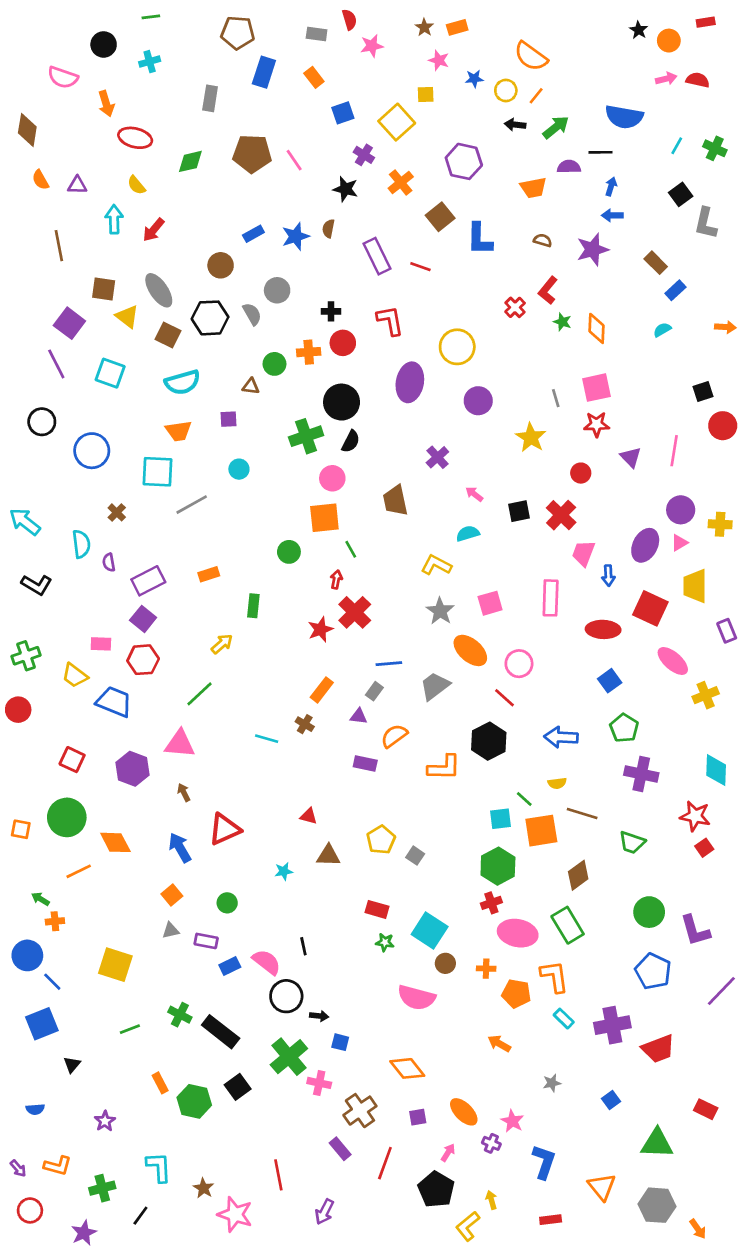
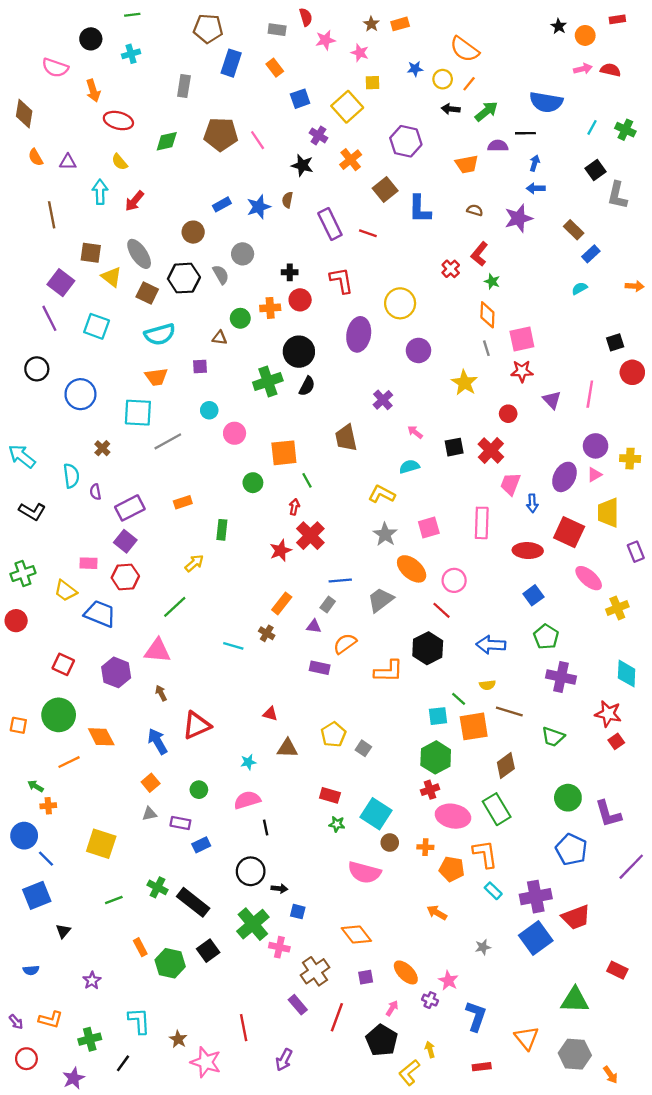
pink star: (439, 60) -> (360, 53), moved
orange diamond: (597, 328) -> (487, 315), moved
pink circle: (332, 478) -> (235, 433), moved
pink semicircle: (267, 962) -> (247, 800), moved, turned -55
blue square: (611, 1100) -> (536, 938), moved, size x2.0

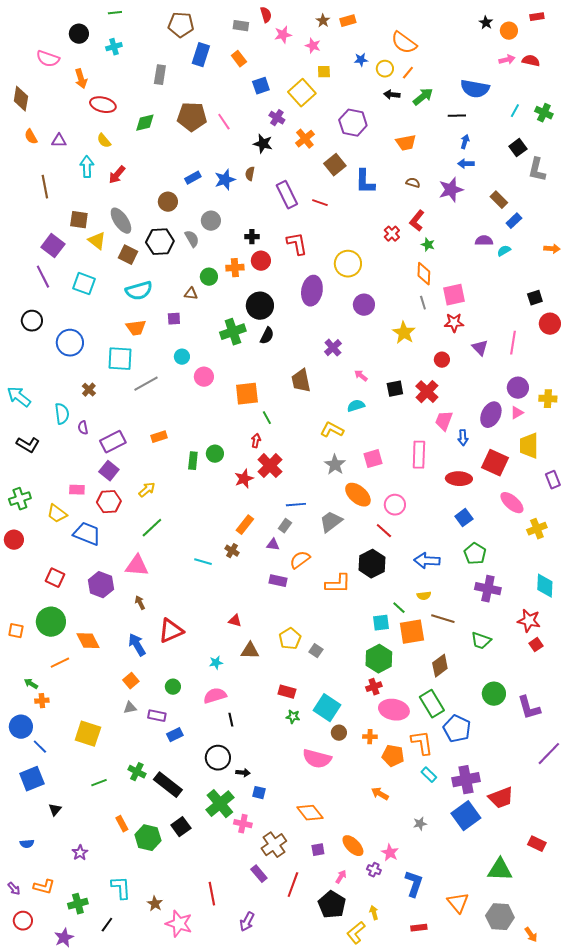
purple semicircle: (498, 146) -> (484, 241), moved
green circle: (253, 483) -> (215, 454), moved
yellow arrow: (194, 563) -> (147, 490), moved
blue pentagon: (571, 849) -> (457, 729), moved

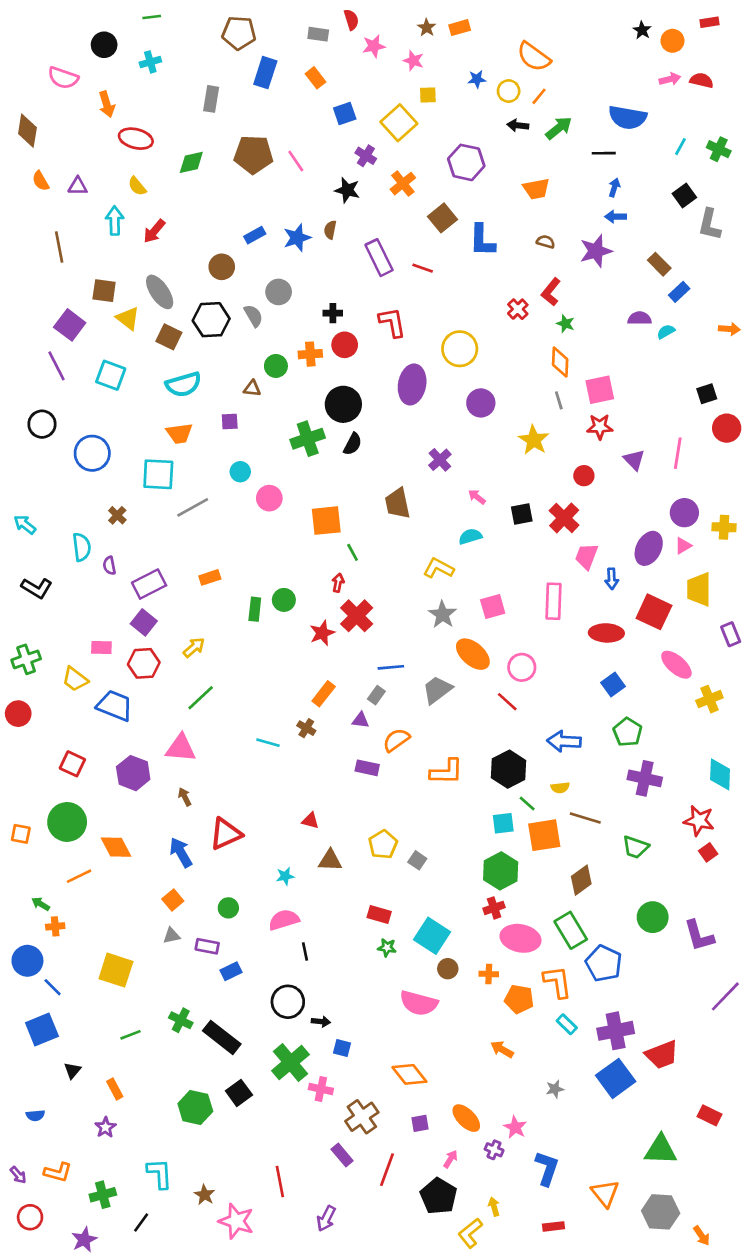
cyan arrow: (19, 397) -> (25, 525), size x0.7
black hexagon: (372, 564) -> (509, 769), moved
orange rectangle: (122, 824) -> (115, 1089), moved

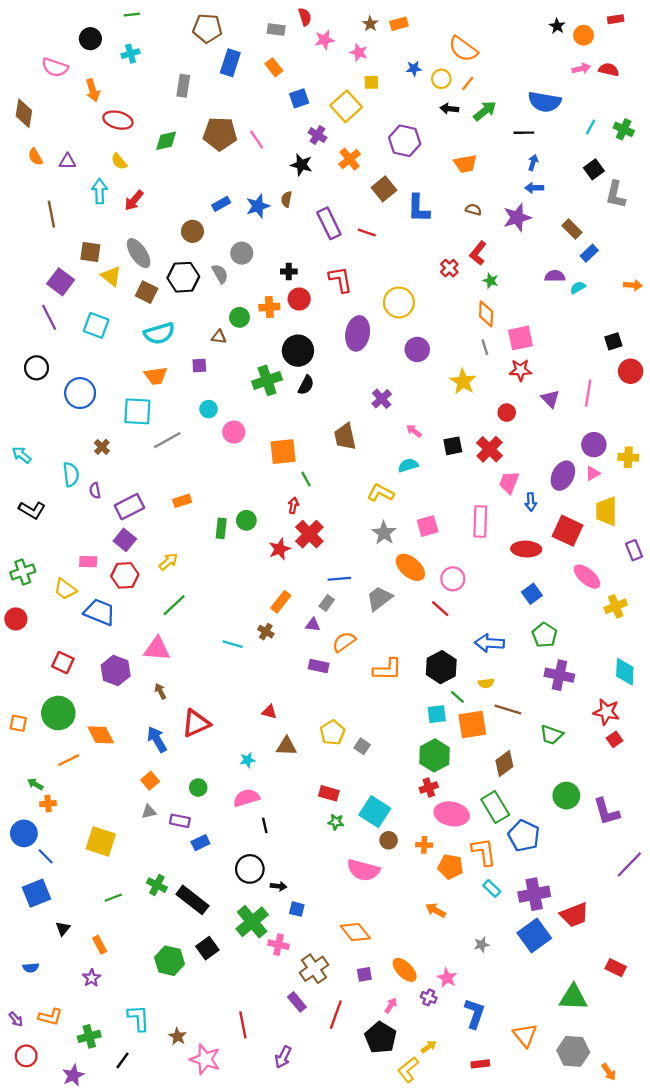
yellow arrow: (494, 1207) -> (429, 1047), turned 70

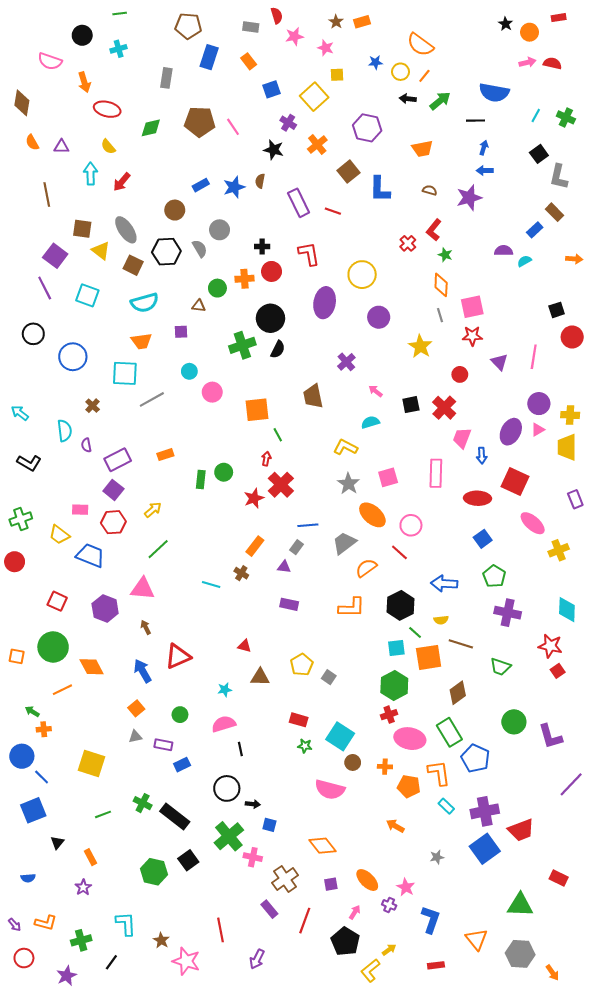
brown rectangle: (572, 229) -> (554, 212), moved
yellow trapezoid: (606, 511) -> (567, 447), moved
orange semicircle: (344, 642) -> (366, 568), moved

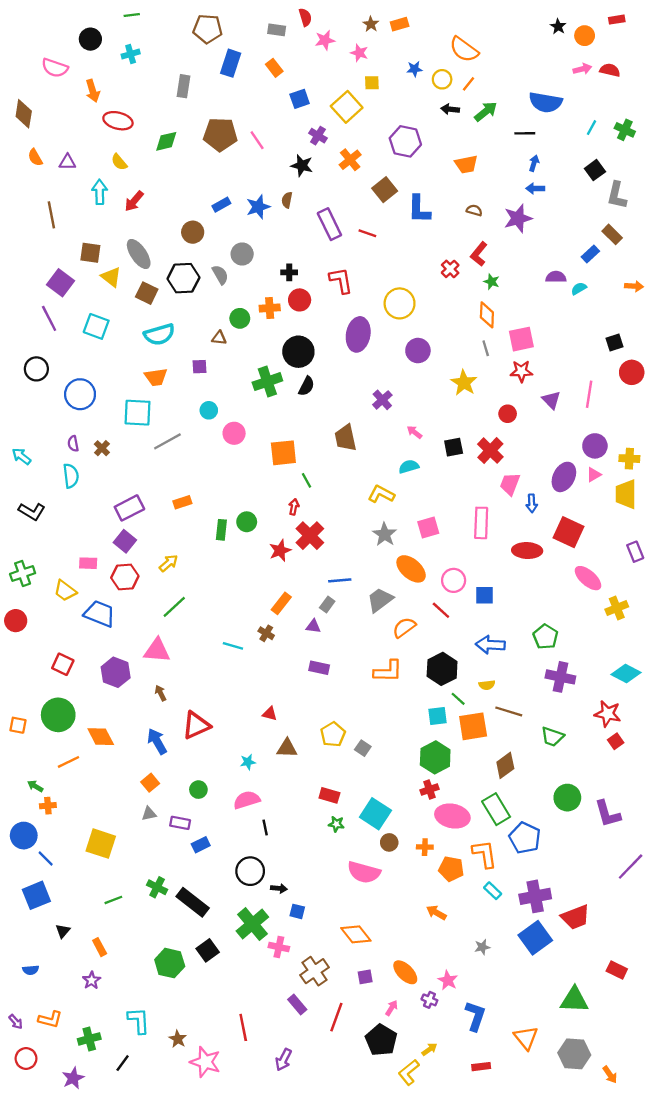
purple semicircle: (86, 445) -> (73, 444), moved
blue square: (483, 539) -> (485, 595), moved, turned 36
cyan diamond: (567, 610) -> (626, 673), turned -65

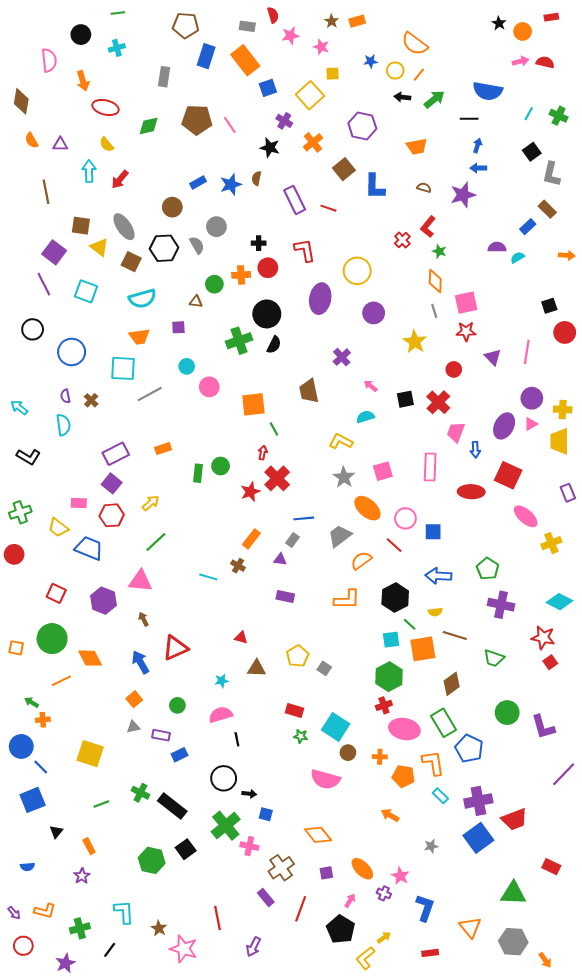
pink semicircle: (55, 68) -> (49, 60), turned -115
orange rectangle: (274, 68) -> (245, 60), size x1.8

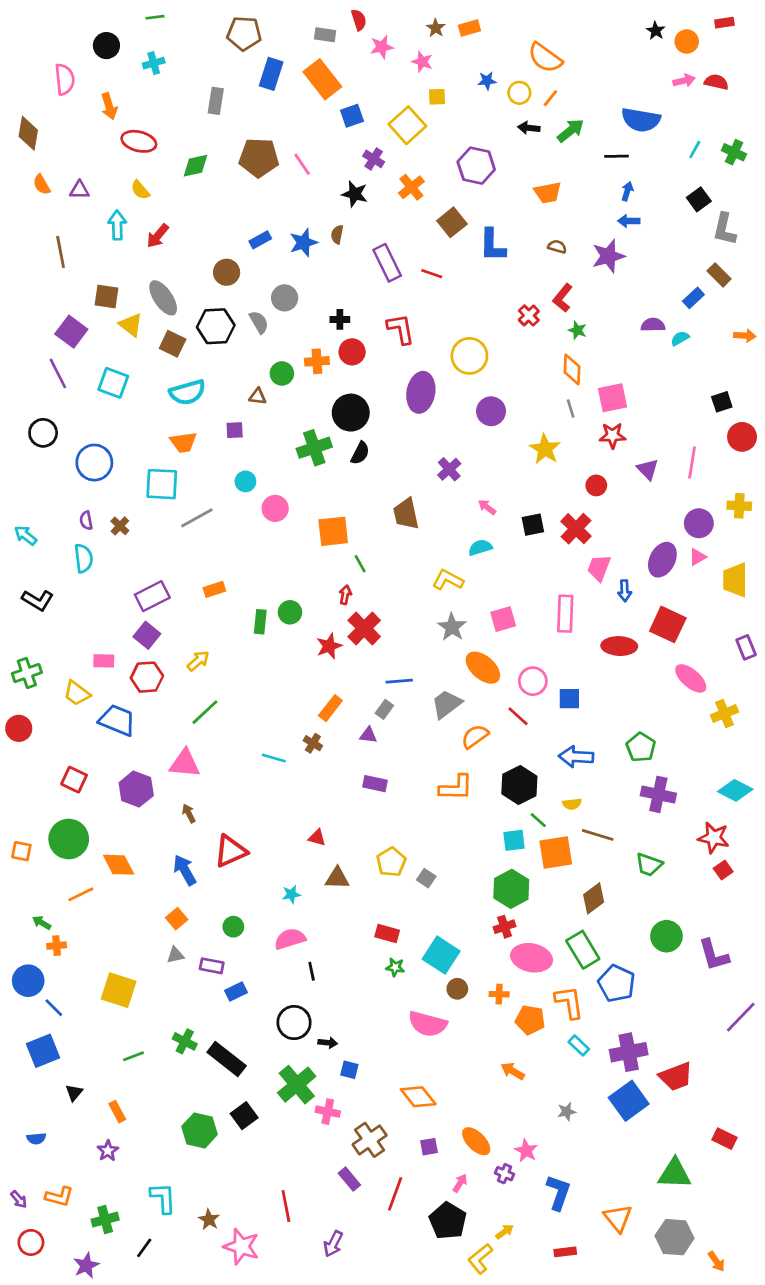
yellow cross: (563, 410) -> (739, 506), moved

